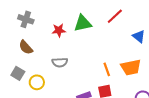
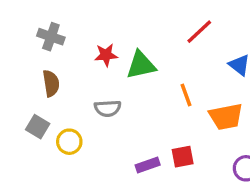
green triangle: (83, 23) -> (141, 65), moved
brown semicircle: (26, 47) -> (51, 83), turned -147
orange line: (107, 69) -> (186, 95), moved

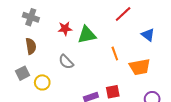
gray semicircle: (108, 108) -> (66, 62), turned 49
gray square: (38, 127) -> (23, 73), turned 32

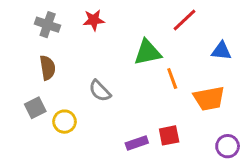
red star: (65, 29) -> (94, 20), moved
green triangle: (87, 35) -> (148, 52), moved
blue triangle: (148, 35) -> (221, 51), turned -32

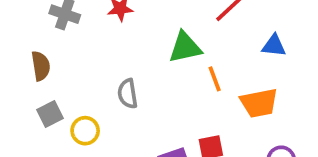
brown semicircle: (48, 68) -> (41, 66), moved
gray semicircle: (100, 91) -> (128, 94), turned 35

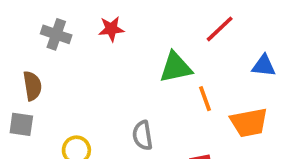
gray semicircle: (128, 94) -> (143, 135), moved
gray square: (50, 114) -> (21, 124), moved, turned 35

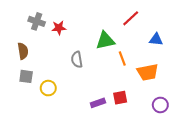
red star: (111, 29) -> (59, 28), moved
gray square: (21, 124) -> (26, 76), moved
gray semicircle: (143, 135) -> (77, 60), moved

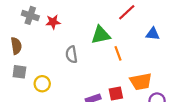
orange trapezoid: (148, 72) -> (141, 82), moved

